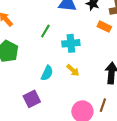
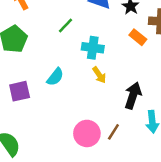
yellow arrow: (73, 70) -> (99, 75), moved
purple square: (32, 99) -> (20, 91), moved

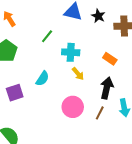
orange rectangle: (138, 37) -> (110, 59), moved
brown line: (113, 132) -> (100, 113), moved
pink circle: (87, 133) -> (73, 107), moved

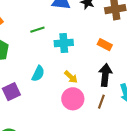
green line: (47, 36) -> (37, 30), turned 40
yellow arrow: (78, 74) -> (71, 77), moved

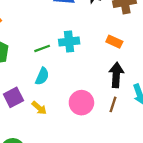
green line: (37, 30) -> (42, 48), moved
yellow arrow: (71, 77) -> (39, 108), moved

